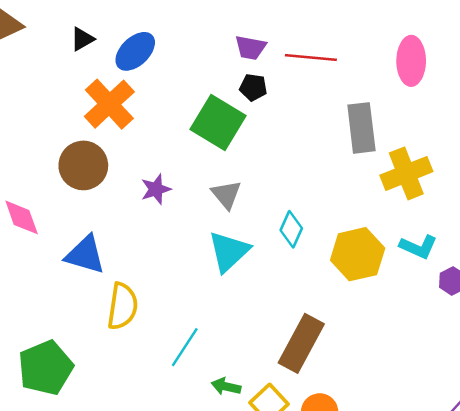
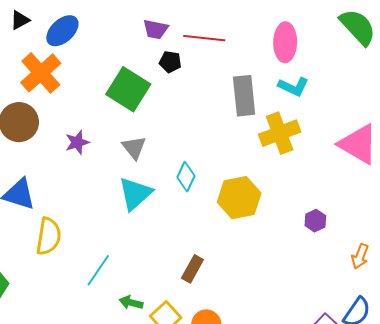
black pentagon: (253, 87) -> (170, 62), moved
cyan L-shape: (418, 247) -> (293, 87), moved
brown rectangle: (301, 343) -> (192, 269), size x0.6

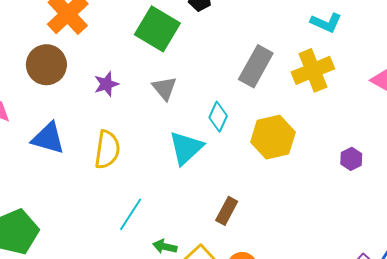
gray rectangle: (244, 96) -> (256, 66), moved, turned 36
cyan triangle: (135, 194) -> (186, 148), moved
yellow semicircle: (49, 236) -> (107, 150), moved

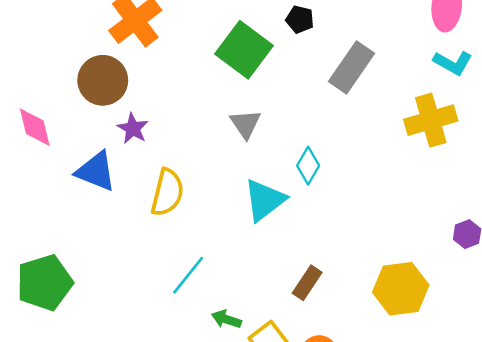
gray rectangle: (256, 66) -> (352, 67), moved
purple star: (106, 84) -> (133, 128), moved, turned -30
yellow hexagon: (273, 137) -> (401, 289), moved

